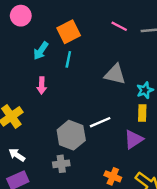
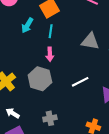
pink arrow: (42, 86) -> (50, 54), moved
gray hexagon: (71, 135) -> (40, 79), moved

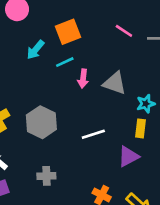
cyan line: (51, 31) -> (65, 62), turned 48
pink arrow: (50, 54) -> (83, 79), moved

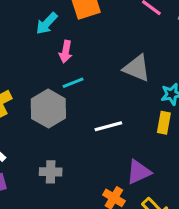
cyan line: (65, 62) -> (73, 83), moved
pink arrow: (83, 79) -> (66, 52), moved
purple triangle: (128, 156) -> (139, 172), moved

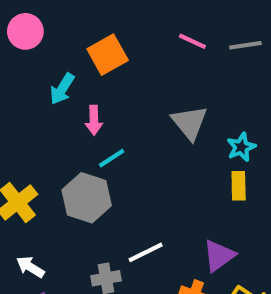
gray triangle: (137, 68) -> (189, 123), turned 40
white line: (108, 126) -> (146, 252), moved

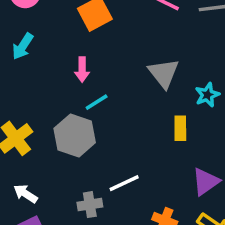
cyan arrow: (62, 89) -> (23, 46), moved
yellow rectangle: (239, 186) -> (180, 128), moved
purple triangle: (219, 256) -> (206, 182), moved

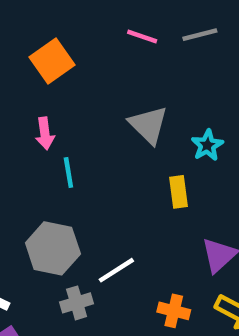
cyan line: (97, 102) -> (68, 172), turned -60
gray hexagon: (75, 136) -> (53, 248), moved

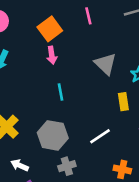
pink line: (142, 37) -> (88, 16), moved, turned 60
pink arrow: (45, 133) -> (52, 55), moved
white line: (116, 270) -> (100, 136), moved

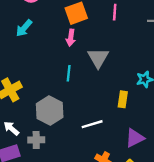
gray triangle: (106, 64) -> (98, 58), moved
gray cross: (67, 166) -> (36, 140), moved

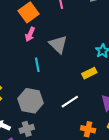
pink arrow: (71, 38) -> (30, 34), turned 32
yellow rectangle: (123, 99) -> (89, 73), turned 72

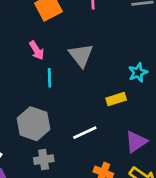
pink arrow: (30, 34) -> (37, 50), moved, turned -64
gray cross: (27, 129) -> (44, 160), moved

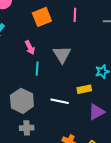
white line: (85, 133) -> (60, 101), moved, turned 30
purple triangle: (136, 142) -> (96, 112), moved

